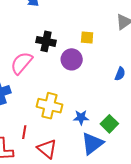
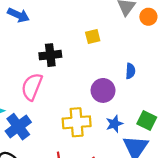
purple circle: (72, 59) -> (103, 90), moved
blue semicircle: (120, 74) -> (130, 71), moved

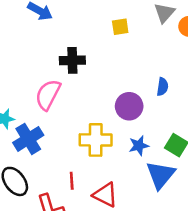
yellow square: (93, 36) -> (120, 27), moved

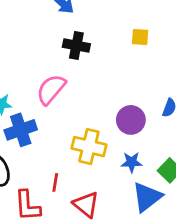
black cross: (72, 60) -> (76, 46), moved

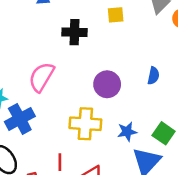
black cross: (76, 46) -> (74, 32), moved
purple circle: (131, 120) -> (107, 84), moved

